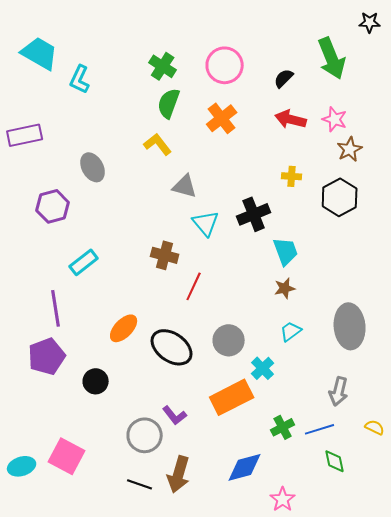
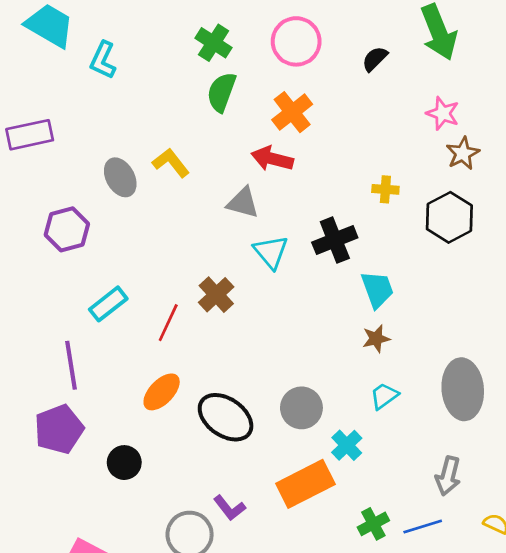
red arrow: (291, 119) -> (272, 159), moved
yellow L-shape: (158, 144) -> (171, 163), moved
brown cross: (165, 255) -> (216, 295), turned 32
red line: (194, 286) -> (168, 323), moved

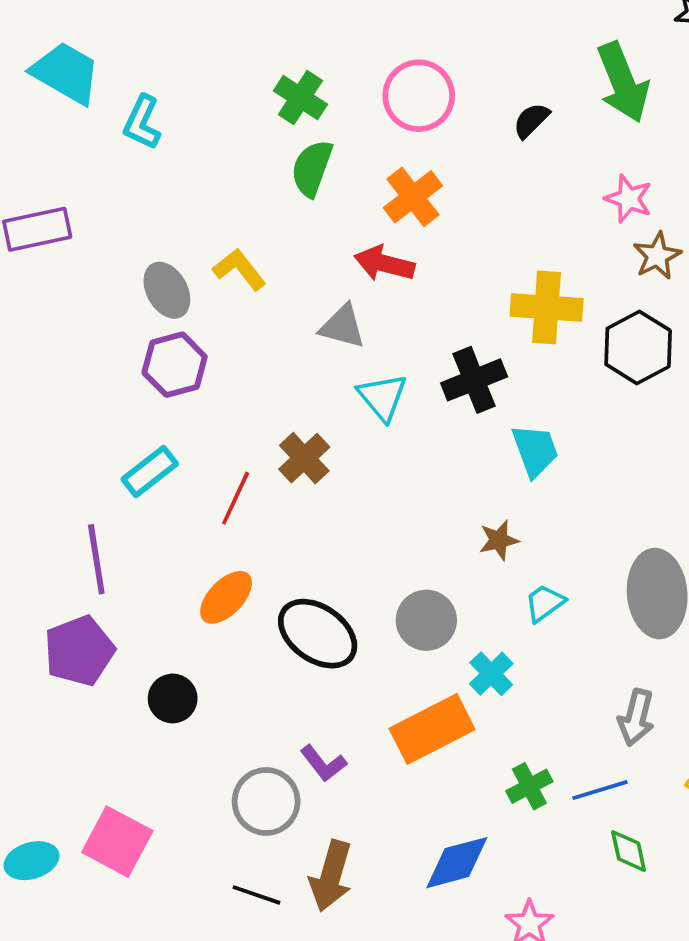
yellow cross: (385, 189) -> (547, 307), size x1.8
purple hexagon: (67, 229) -> (175, 365), moved
brown star: (376, 339) -> (499, 540), moved

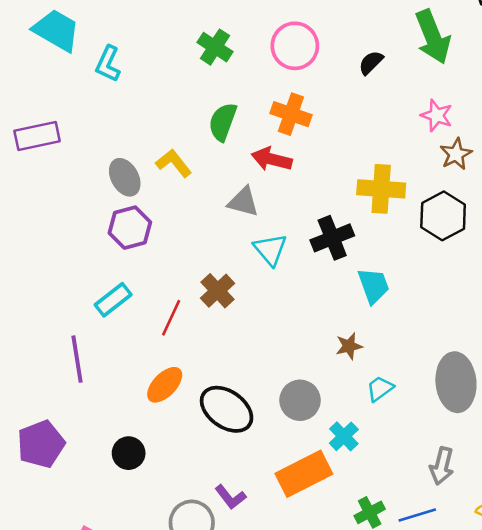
green semicircle: (312, 168) -> (223, 122), moved
orange cross: (413, 197) -> (291, 114), turned -33
purple pentagon: (79, 651) -> (41, 444), moved

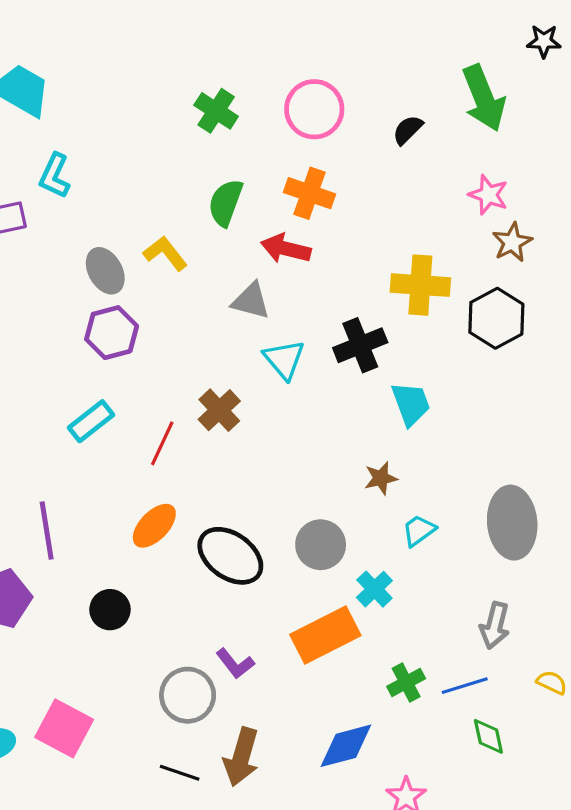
cyan L-shape: (108, 64) -> (55, 176), moved
purple line: (77, 359) -> (47, 530), moved

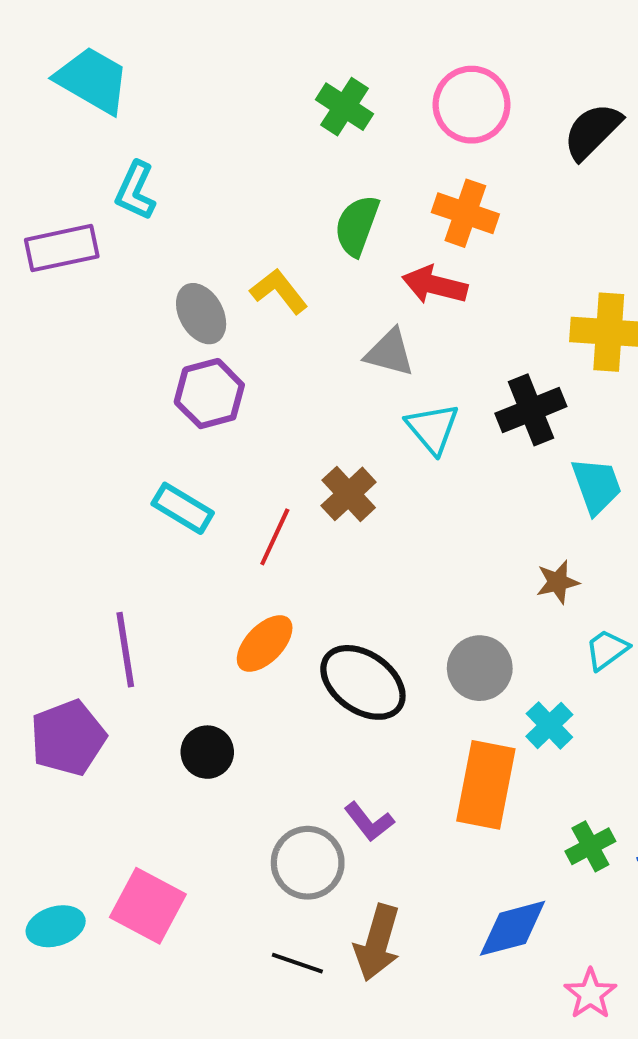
black semicircle: (408, 130) -> (592, 131), size x1.5
cyan rectangle: (91, 421) -> (183, 508), turned 69
orange rectangle: (325, 635) -> (486, 785), turned -52

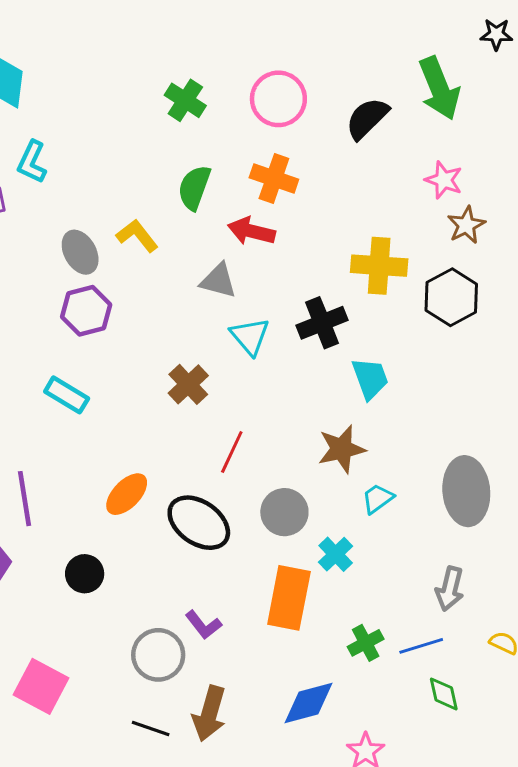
red line: (275, 537) -> (232, 452), moved
brown star: (558, 582) -> (342, 449), size x1.5

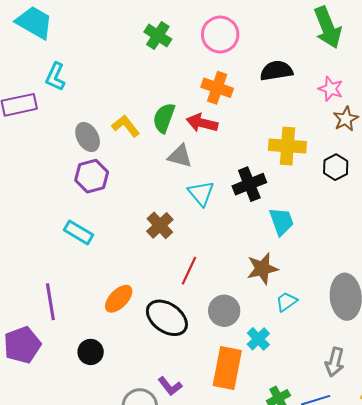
black semicircle: (367, 118) -> (276, 71), moved, turned 36
green semicircle: (194, 188) -> (164, 118), moved
black hexagon: (451, 297) -> (336, 167), size x0.7

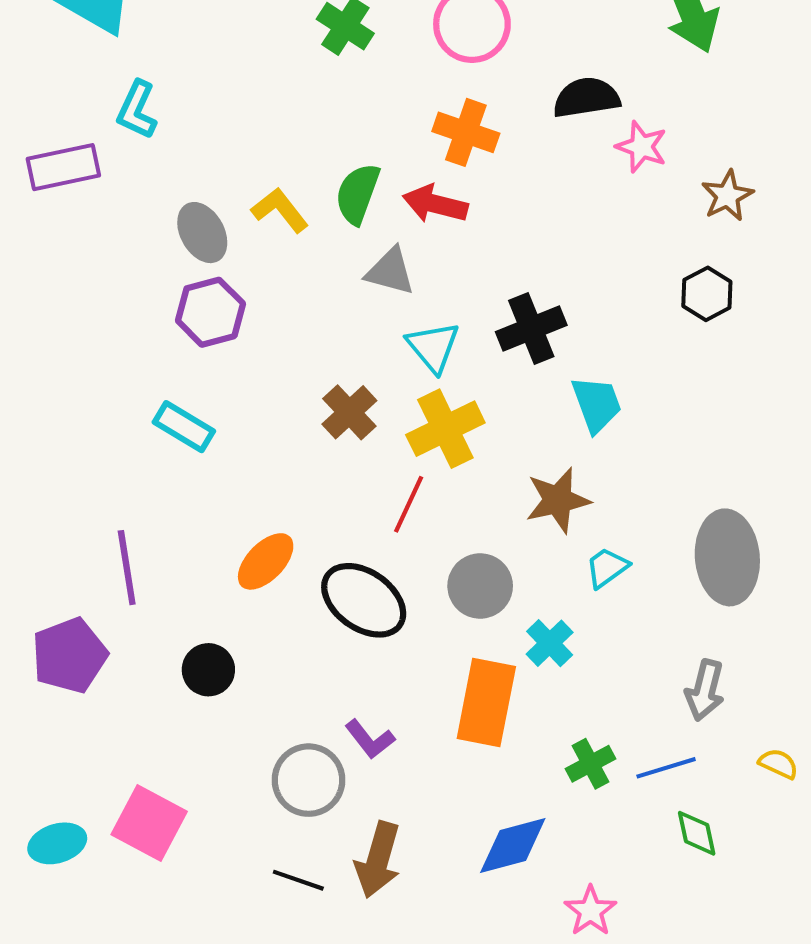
pink star: (331, 89) -> (642, 147), moved
yellow cross: (287, 146) -> (445, 429), moved, turned -30

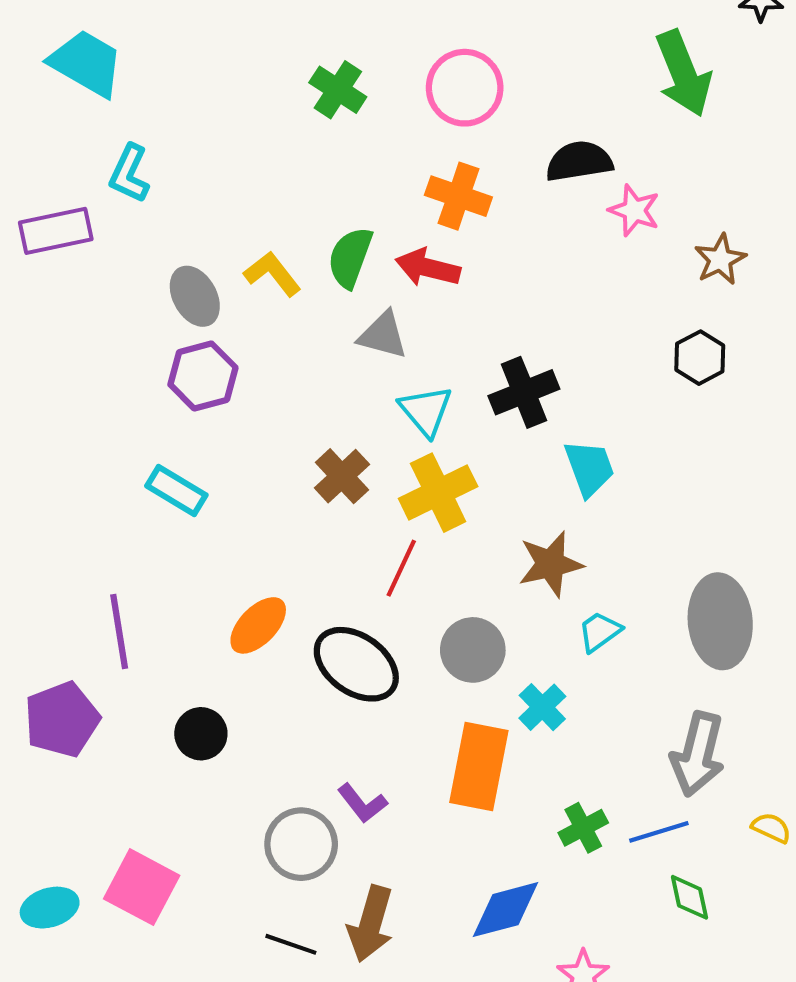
gray arrow: (705, 690) -> (698, 754), size x1.4

